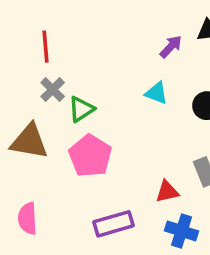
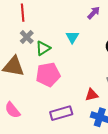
cyan triangle: (156, 93) -> (72, 37), moved, turned 40
pink pentagon: (90, 156) -> (48, 75), turned 30
pink semicircle: (28, 218) -> (13, 110), turned -36

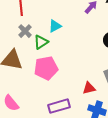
cyan triangle: (72, 37) -> (55, 26), moved, turned 32

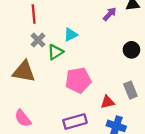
pink pentagon: (46, 68) -> (78, 80), moved

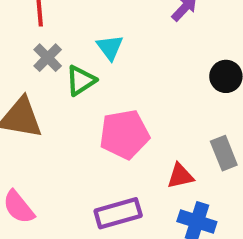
cyan triangle: (71, 35) -> (110, 47), turned -40

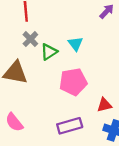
cyan triangle: (110, 47) -> (75, 44), moved

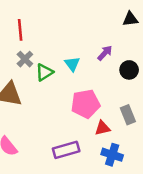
purple arrow: (107, 11) -> (105, 53), moved
pink pentagon: (73, 82) -> (85, 104), moved

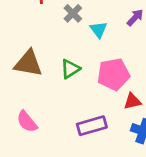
gray cross: (25, 59) -> (73, 13), moved
green triangle: (44, 72) -> (70, 69), moved

